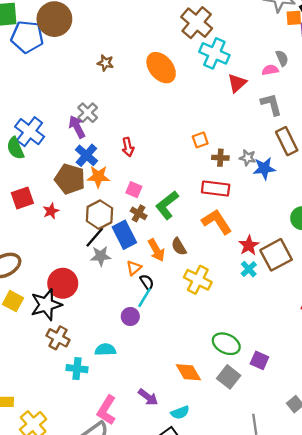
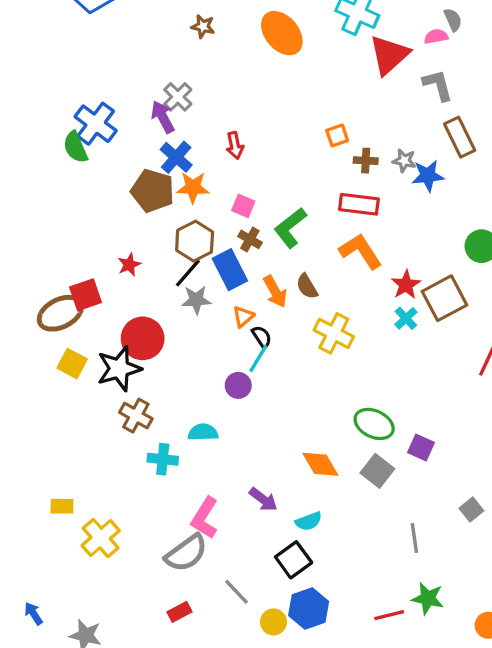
red triangle: (237, 83) -> (389, 55), size x1.5
red square: (22, 198) -> (86, 295), moved
red star: (51, 211) -> (129, 265), moved

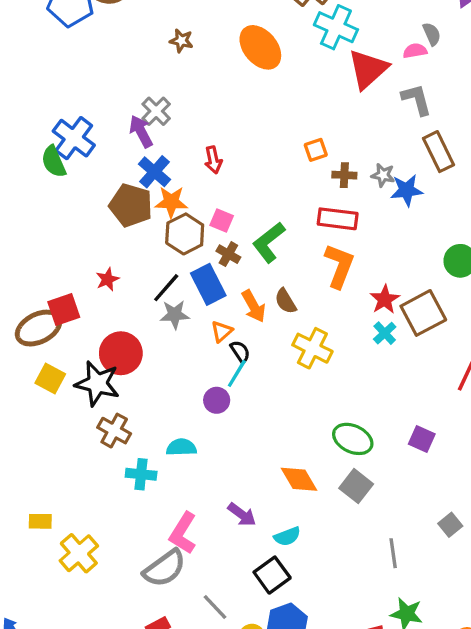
brown hexagon: (195, 241) -> (185, 234), moved
orange L-shape: (361, 251) -> (339, 266), turned 54
black star: (119, 369) -> (97, 383), turned 30
purple square: (421, 447) -> (422, 439), moved

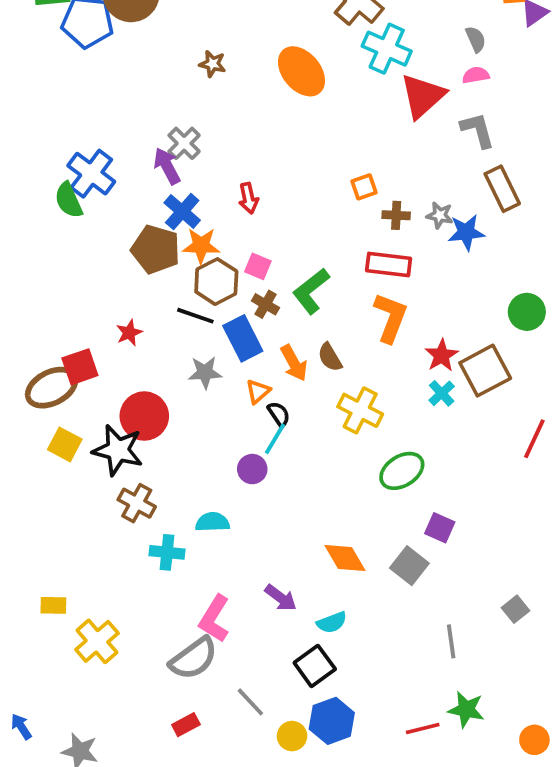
gray semicircle: (432, 34) -> (476, 39), moved
black line: (166, 288) -> (195, 316), moved, turned 68
green ellipse: (353, 439) -> (402, 471), moved, turned -57
purple square: (422, 439) -> (440, 528), moved

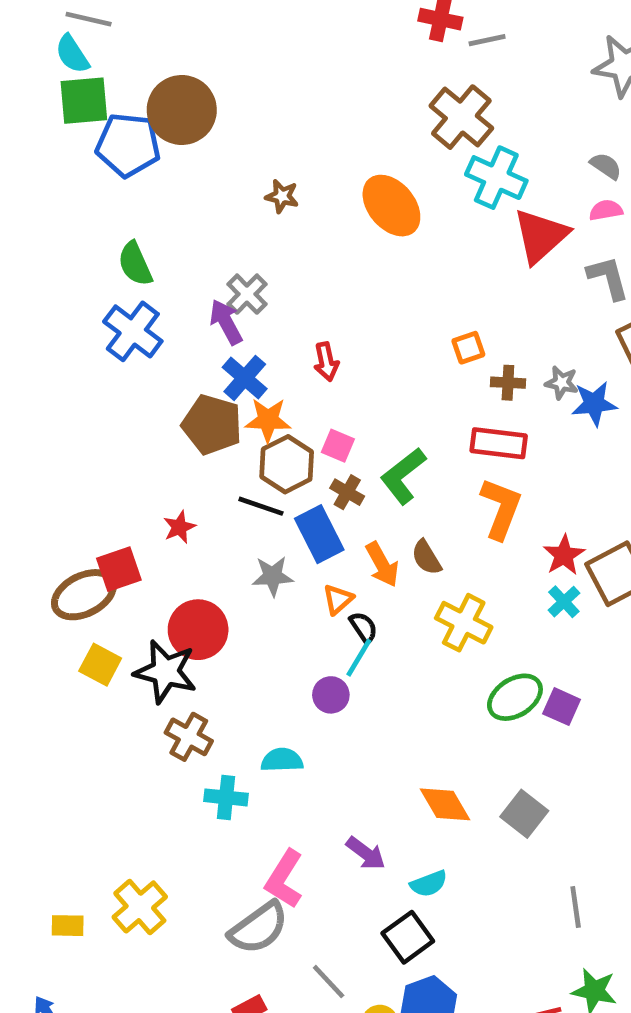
gray semicircle: (476, 39) -> (606, 166), turned -32
green semicircle: (69, 200) -> (135, 264), moved
purple square: (440, 528) -> (562, 707), moved
yellow rectangle: (53, 605) -> (68, 926), moved

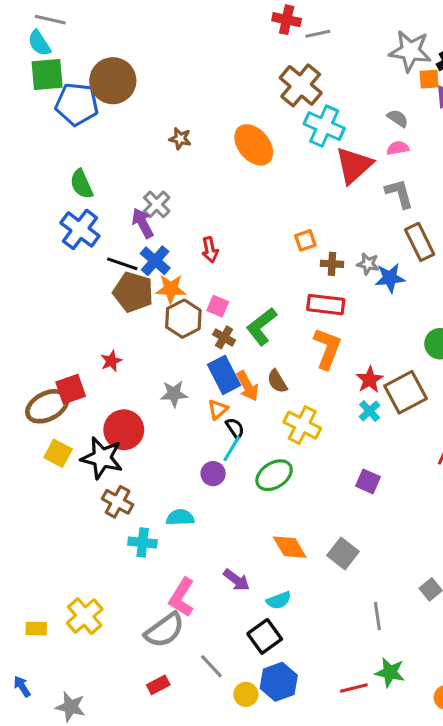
black line: (261, 506) -> (122, 264), moved
blue rectangle: (319, 534) -> (224, 375), moved
green ellipse: (515, 697) -> (274, 475), moved

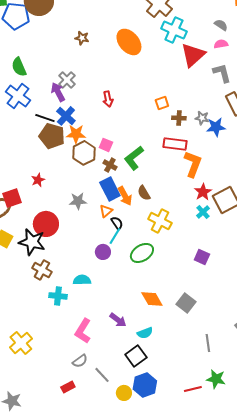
red arrow: (210, 250) -> (108, 99), moved
orange L-shape: (327, 348) -> (193, 164), moved
gray semicircle: (165, 630) -> (80, 361), moved, size x0.6

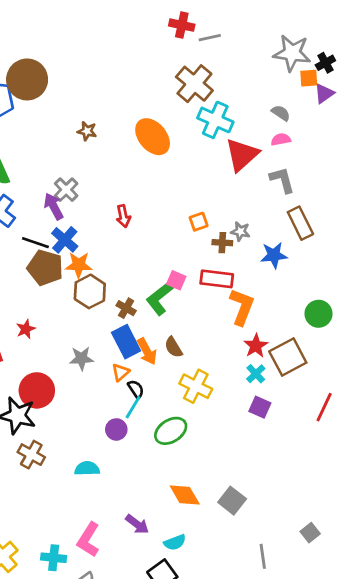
gray star: (202, 118) -> (240, 231), moved
pink square: (106, 145) -> (176, 280), moved
purple square: (202, 257) -> (260, 407), moved
cyan cross: (58, 296) -> (54, 558), moved

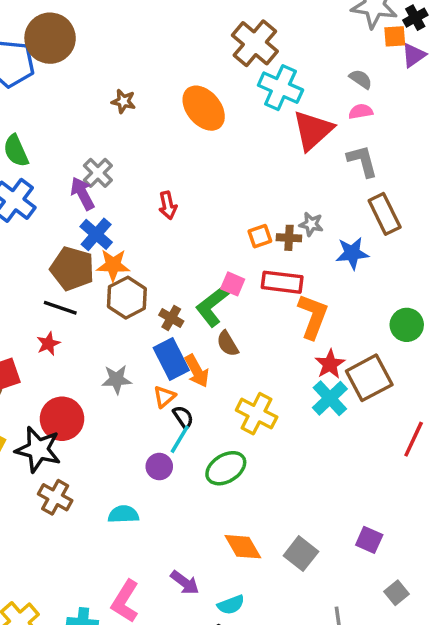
orange square: (199, 222) -> (260, 236), moved
black line: (35, 243) -> (60, 308), moved
brown semicircle: (173, 347) -> (228, 344), moved
cyan cross: (256, 374) -> (330, 398), size x1.5
purple square: (260, 407) -> (369, 540), moved

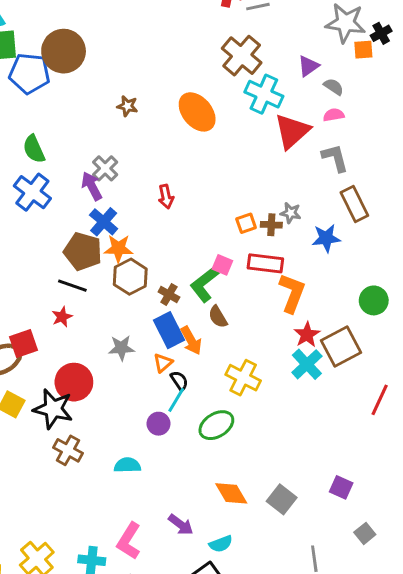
purple triangle: (414, 55) -> (308, 66), moved

